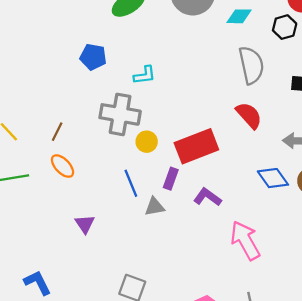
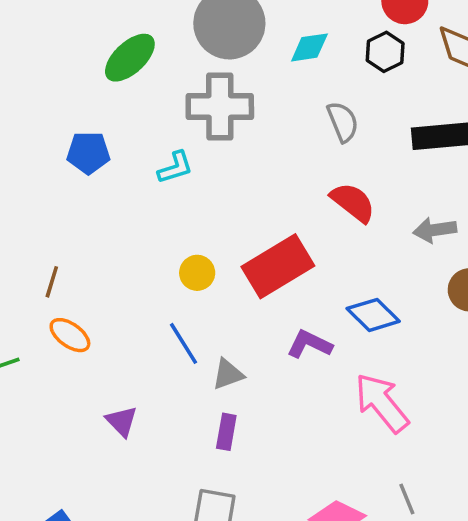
gray semicircle: (251, 65) -> (343, 122), size x0.7
gray cross: (120, 114) -> (220, 107), moved
blue diamond: (273, 178) -> (373, 315), moved
purple rectangle: (171, 179) -> (226, 432), moved

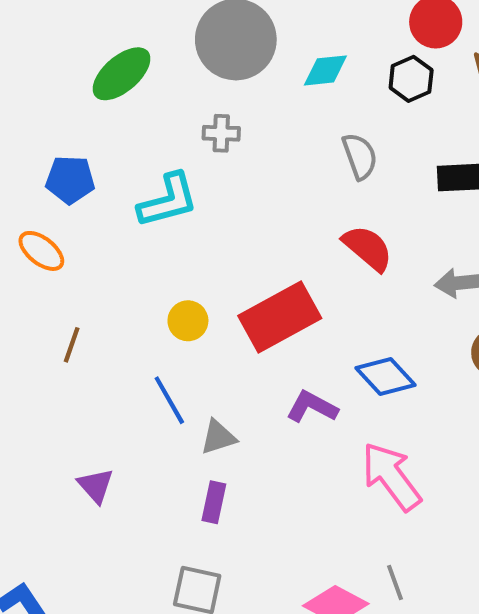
gray cross: (220, 107) -> (221, 133), size x0.5
cyan L-shape: (175, 167) -> (168, 200), size x1.5
brown line: (52, 282) -> (72, 345), moved
orange ellipse: (70, 335) -> (41, 251), moved
gray line: (407, 499) -> (395, 583), moved

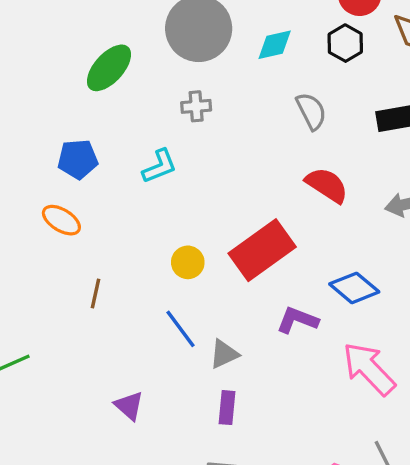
cyan L-shape: (168, 200) -> (159, 166), size x0.7

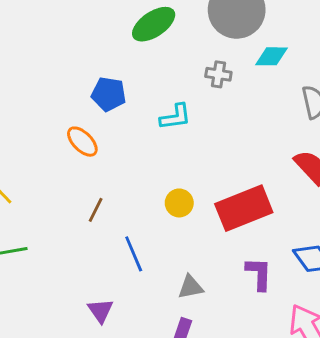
cyan diamond: (275, 45) -> (271, 56), moved
purple L-shape: (297, 320) -> (259, 274), turned 57
blue line: (181, 329) -> (134, 254), moved

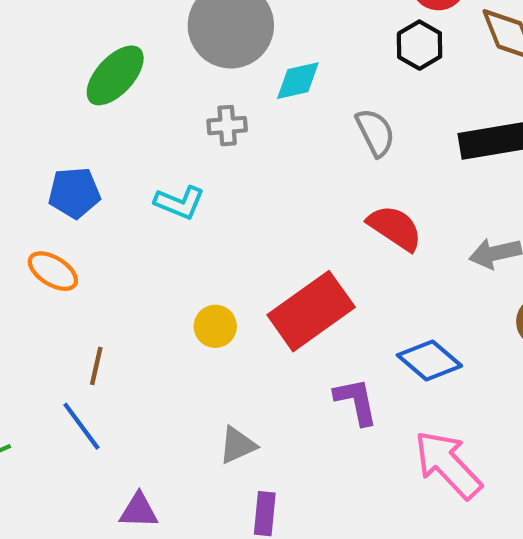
cyan L-shape: (175, 117) -> (179, 202), turned 44
blue line: (134, 254) -> (81, 426), moved
gray triangle: (190, 287) -> (237, 445), moved
purple triangle: (100, 311) -> (139, 511), turned -40

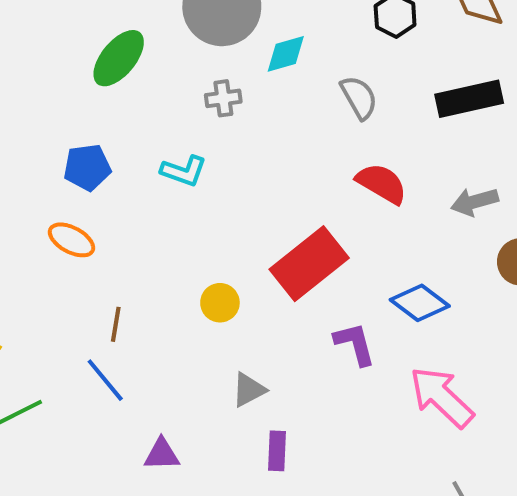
yellow circle: (215, 326) -> (220, 303), moved

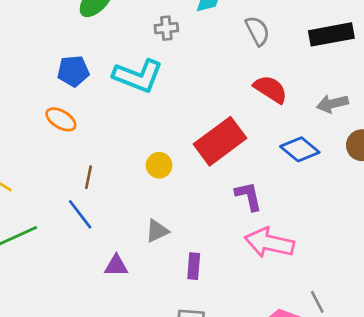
cyan L-shape: (184, 171) -> (138, 76), size x1.6
blue diamond: (420, 303) -> (300, 149), moved
gray triangle: (249, 390) -> (157, 231), moved
pink arrow: (442, 397) -> (269, 243), moved, turned -33

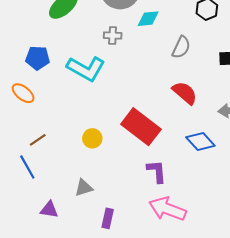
gray semicircle: (257, 31) -> (181, 47), turned 45
red rectangle: (220, 141) -> (141, 127), turned 66
brown line: (89, 177) -> (38, 140), turned 36

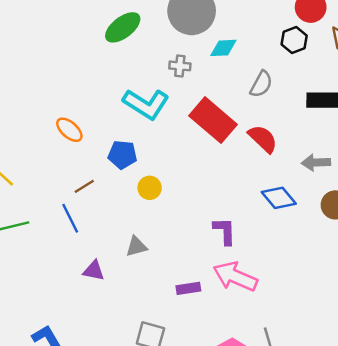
blue pentagon: (38, 58) -> (122, 155), moved
red rectangle: (141, 127) -> (213, 120), moved
purple rectangle: (108, 218) -> (188, 288), moved, turned 66

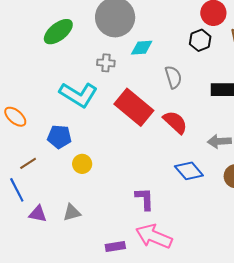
gray semicircle: (261, 84) -> (173, 77), turned -45
purple triangle: (94, 271) -> (38, 214), moved

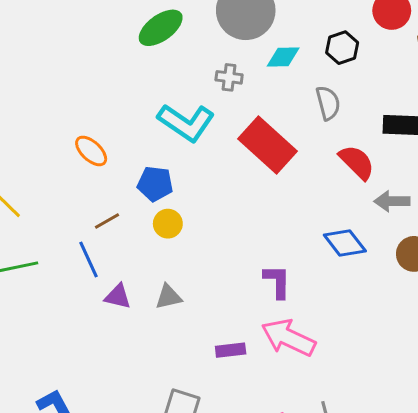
black hexagon: (200, 40) -> (342, 48), moved
red semicircle: (175, 122) -> (357, 162), moved
yellow circle: (82, 164) -> (168, 224), moved

